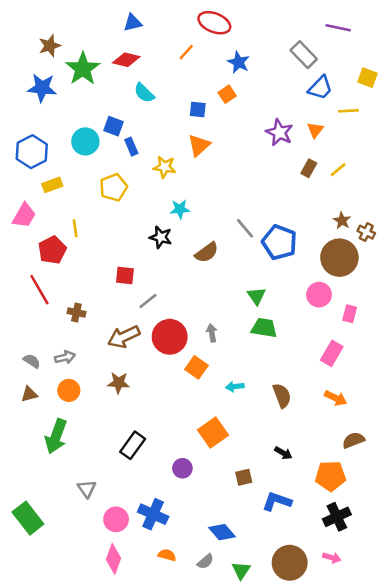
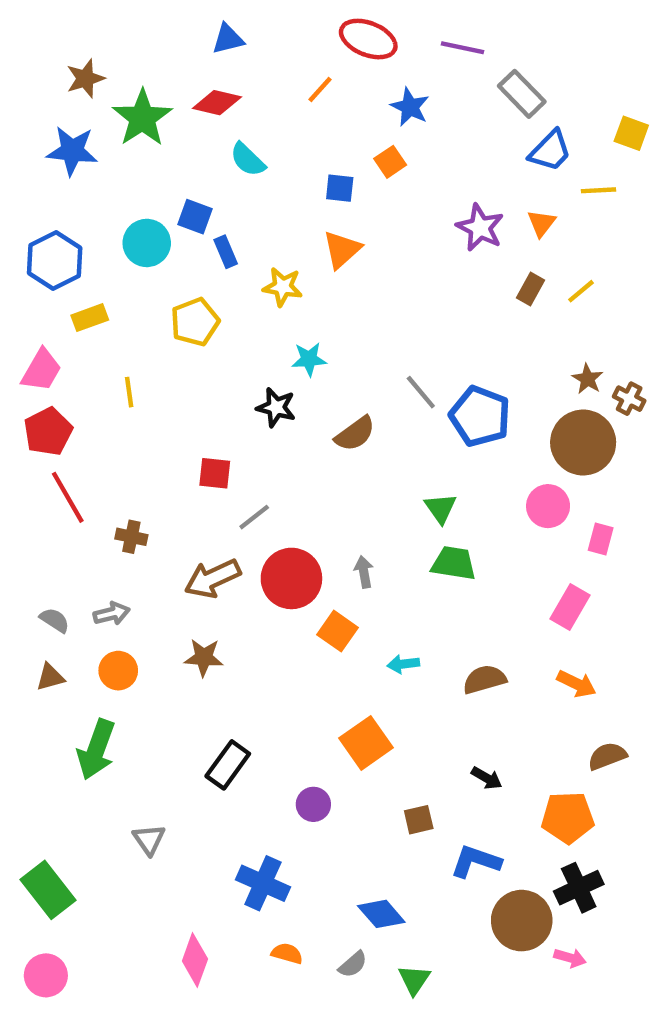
purple line: (338, 28) -> (463, 48), moved
red pentagon: (52, 250) -> (48, 432), moved
brown semicircle: (282, 395) -> (484, 679), turned -85
pink circle: (116, 519) -> (46, 975), moved
brown circle: (290, 563) -> (522, 921), moved

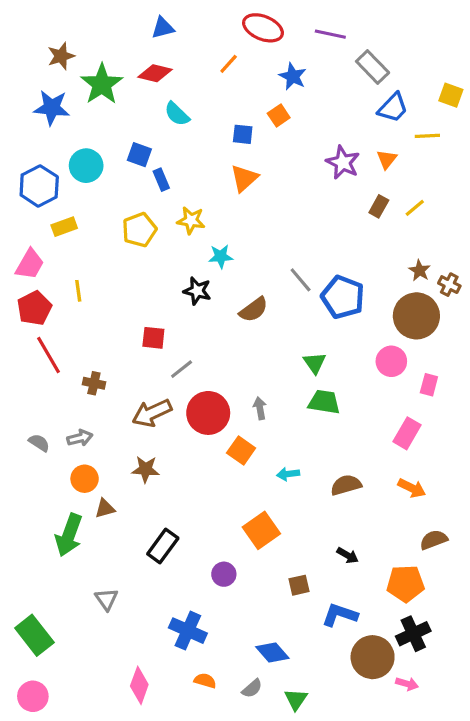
cyan circle: (147, 243) -> (86, 166), moved
yellow star: (283, 287) -> (191, 220), moved
yellow line: (129, 392) -> (78, 291), moved
brown triangle: (50, 677) -> (105, 508), moved

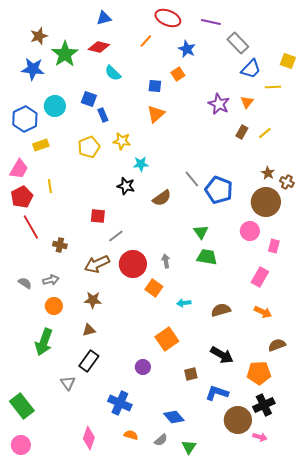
brown triangle: (105, 508) -> (89, 330), moved
black rectangle: (163, 546) -> (89, 361), moved
black arrow: (348, 555) -> (222, 355), size x1.6

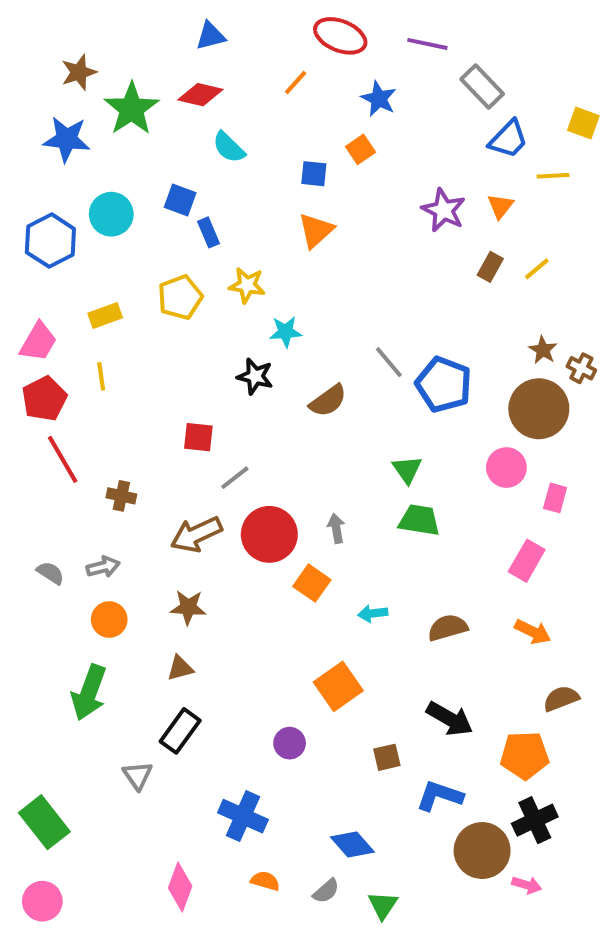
yellow rectangle: (41, 145) -> (105, 316), moved

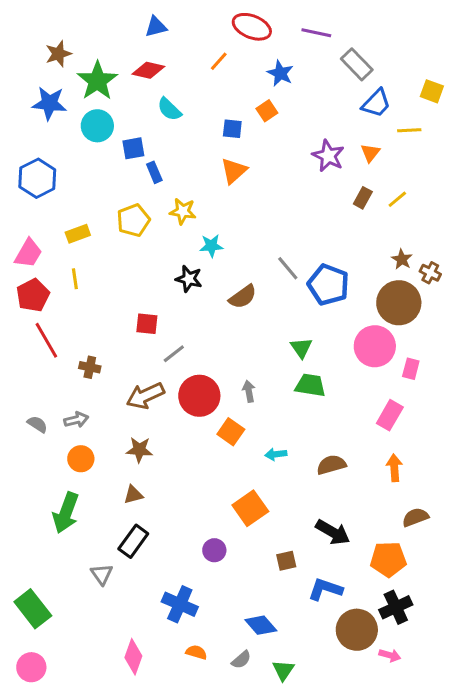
blue square: (180, 200) -> (133, 148), turned -30
cyan circle: (111, 214) -> (97, 126), moved
pink circle: (506, 468) -> (375, 346), size x1.4
orange arrow: (533, 632) -> (394, 468), turned -120

